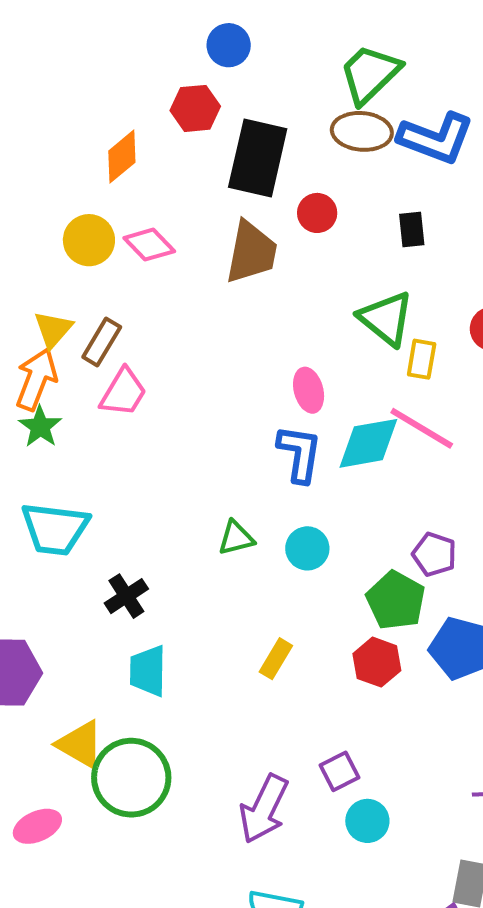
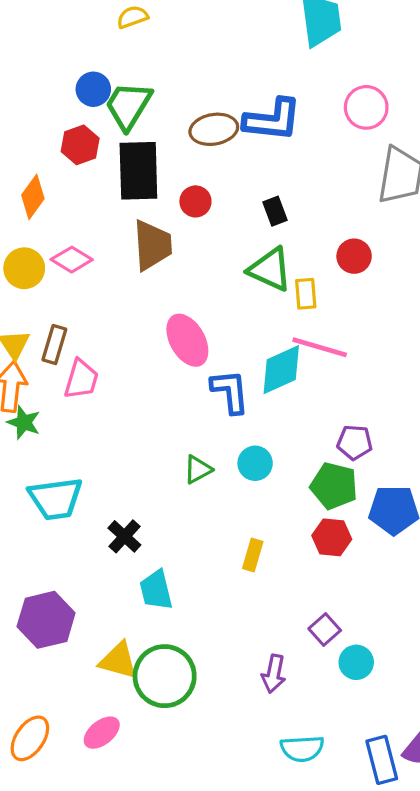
green trapezoid: (370, 74) -> (128, 106), moved
black rectangle: (412, 229) -> (275, 211), moved
pink ellipse: (309, 390) -> (187, 340), moved, size x1.5
purple arrow: (264, 809) -> (274, 674), size x0.7

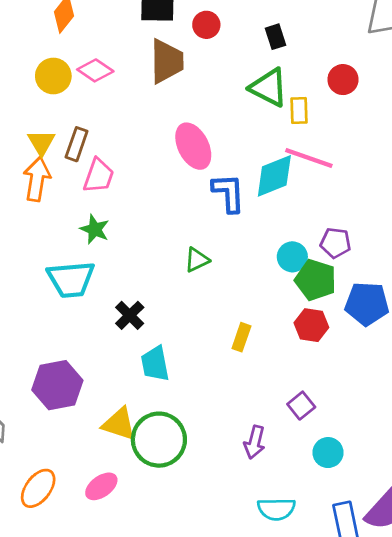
green star: (24, 422) -> (95, 229), moved
cyan circle: (255, 463) -> (292, 257), moved
cyan circle: (356, 662) -> (328, 453), moved

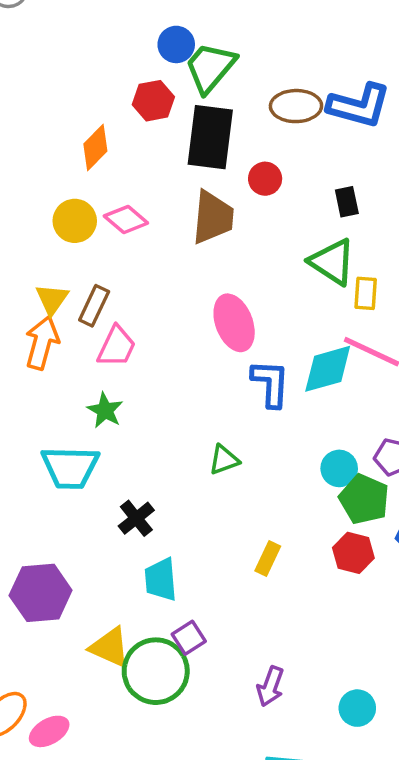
purple square: (301, 406) -> (189, 638), moved
pink ellipse: (101, 486) -> (49, 731), moved

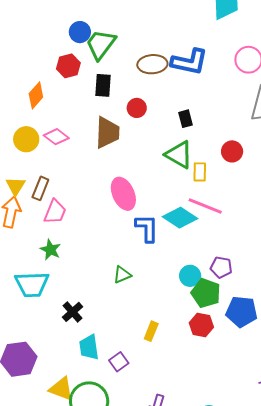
black rectangle: (210, 137) -> (103, 85), size x0.6
cyan diamond: (328, 369) -> (180, 218), turned 52
purple square: (189, 638) -> (119, 362), moved

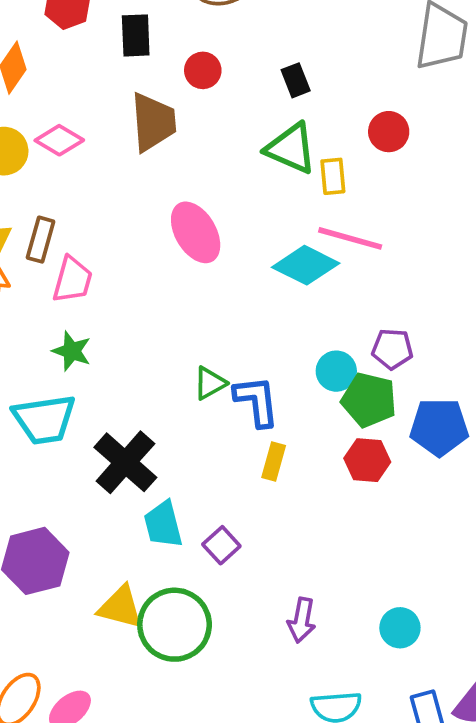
blue L-shape: (147, 228) -> (257, 401), moved
black cross: (73, 312) -> (125, 462), size x1.6
yellow rectangle: (151, 331) -> (274, 461), moved

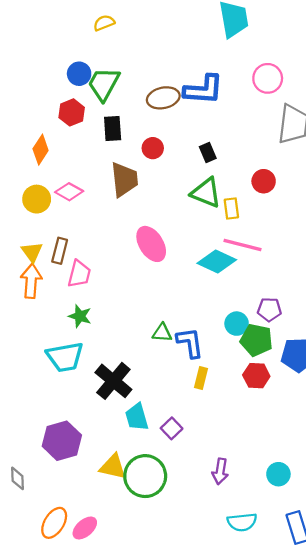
green triangle: (210, 383) -> (162, 333), turned 35

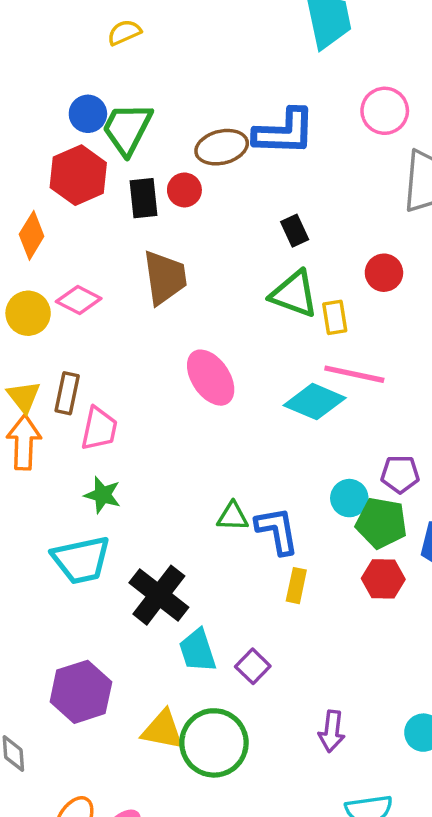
red hexagon: (72, 112) -> (78, 175), size x1.4
red circle: (153, 148) -> (184, 190), moved

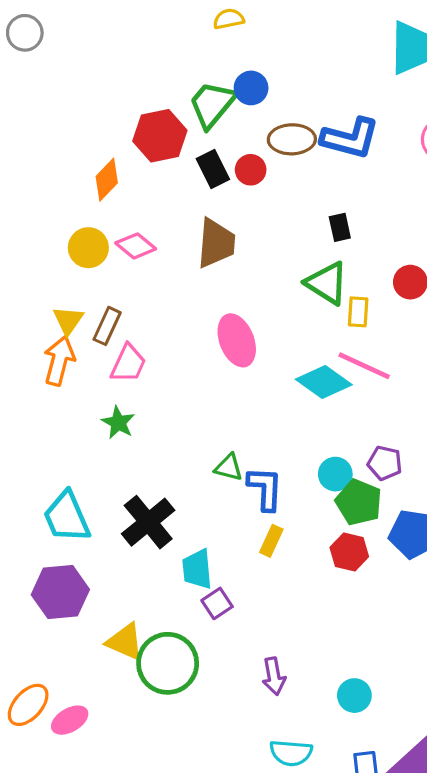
blue circle: (88, 114) -> (251, 88), moved
black rectangle: (144, 198) -> (213, 169), turned -33
cyan trapezoid: (81, 560) -> (67, 517), moved, turned 66
cyan trapezoid: (198, 650) -> (197, 569), moved
purple arrow: (332, 731) -> (274, 676), turned -30

